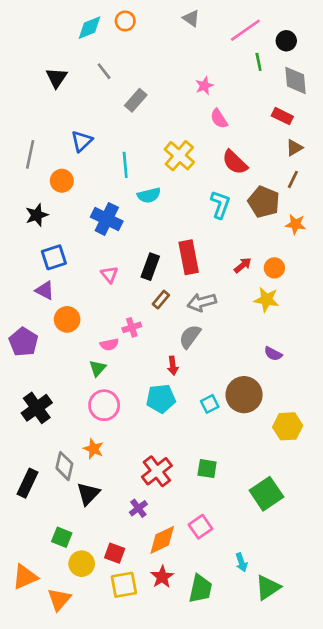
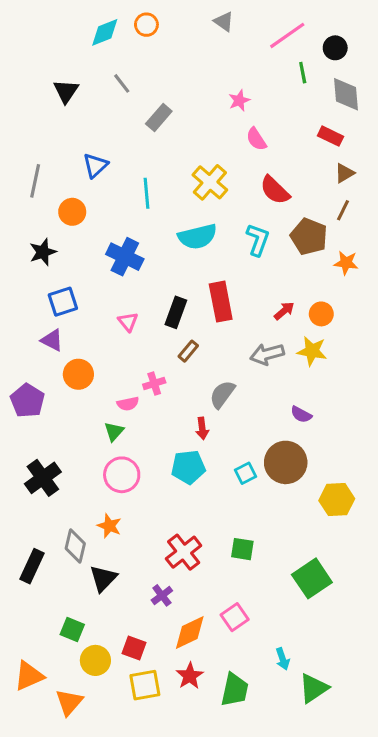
cyan semicircle: (149, 195) -> (198, 237), moved, size x1.4
gray arrow: (202, 302) -> (267, 354), moved
purple semicircle: (273, 354) -> (301, 414), moved

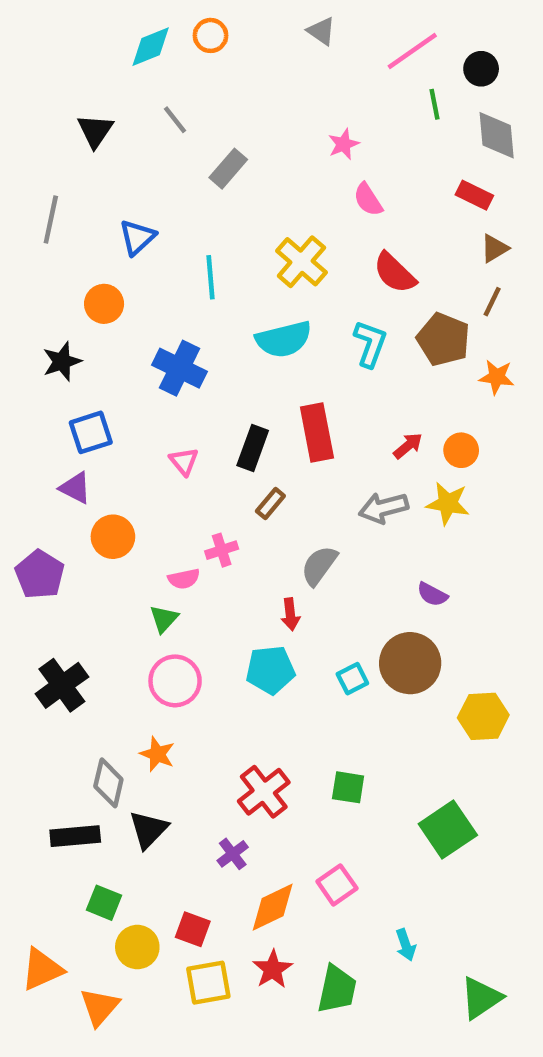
gray line: (35, 181) -> (51, 220), moved
black rectangle: (32, 566) -> (75, 836), moved, turned 60
green triangle: (314, 688) -> (481, 998), moved

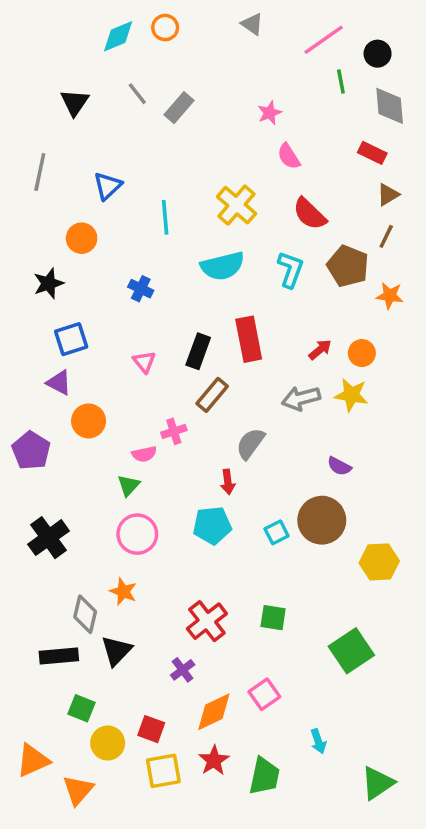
gray rectangle: (228, 169) -> (179, 108), moved
blue cross: (179, 368) -> (141, 289), size x0.6
brown rectangle: (270, 503) -> (212, 395), size x1.4

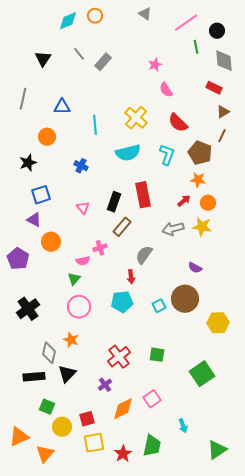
blue triangle: (108, 186) -> (62, 107), turned 42
orange star: (390, 296) -> (198, 180), moved
red square: (151, 729) -> (87, 419), turned -35
red star: (214, 760) -> (123, 454), moved

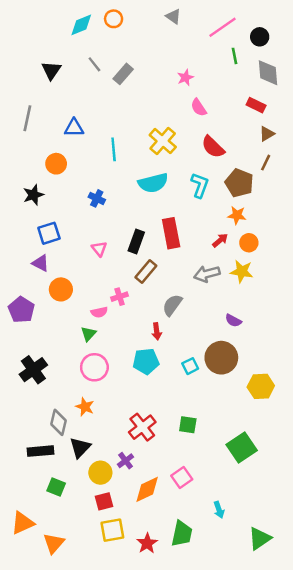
yellow circle: (62, 427) -> (100, 473), moved

